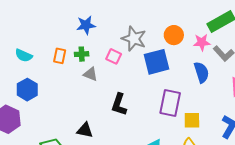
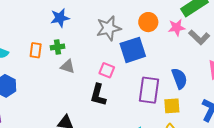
gray star: (134, 39) -> (109, 28), turned -30
pink square: (114, 56) -> (107, 70), moved
blue semicircle: (201, 72) -> (179, 78), moved

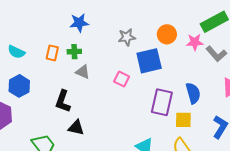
gray star: (109, 28) -> (127, 37), size x0.7
black L-shape: (98, 95) -> (63, 101), moved

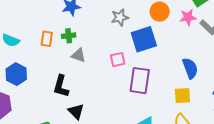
pink square: (122, 79) -> (118, 60), turned -35
purple rectangle: (162, 102) -> (140, 81), moved
black triangle: (76, 128) -> (76, 111), turned 36

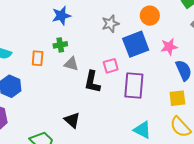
pink star: (188, 17) -> (169, 47), moved
orange rectangle: (47, 39) -> (38, 58), moved
black L-shape: (61, 86) -> (92, 82), moved

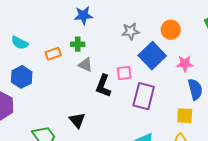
blue square: (136, 44) -> (152, 56), turned -32
orange rectangle: (38, 58) -> (53, 54), turned 56

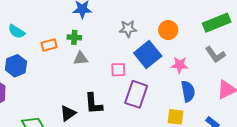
gray triangle: (85, 65) -> (81, 58), turned -35
black L-shape: (103, 86) -> (94, 104), moved, turned -30
black triangle: (77, 120) -> (68, 113), turned 30

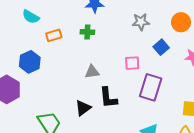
cyan semicircle: (17, 31) -> (31, 17), moved
orange rectangle: (49, 45) -> (54, 35), moved
blue square: (148, 54) -> (161, 47), size x0.6
gray triangle: (81, 58) -> (92, 72), moved

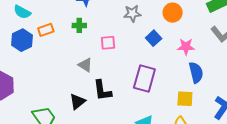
blue hexagon: (30, 62) -> (22, 40), moved
pink square: (132, 63) -> (108, 43), moved
gray triangle: (92, 72) -> (85, 65), turned 42

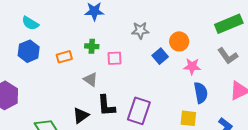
orange circle: (173, 13) -> (179, 41), moved
green cross: (79, 25) -> (92, 46), moved
orange rectangle: (46, 30) -> (64, 57), moved
purple rectangle: (144, 79) -> (139, 111), moved

